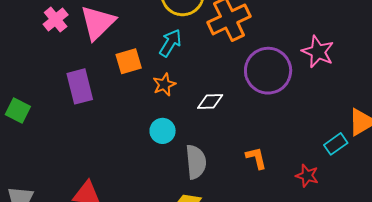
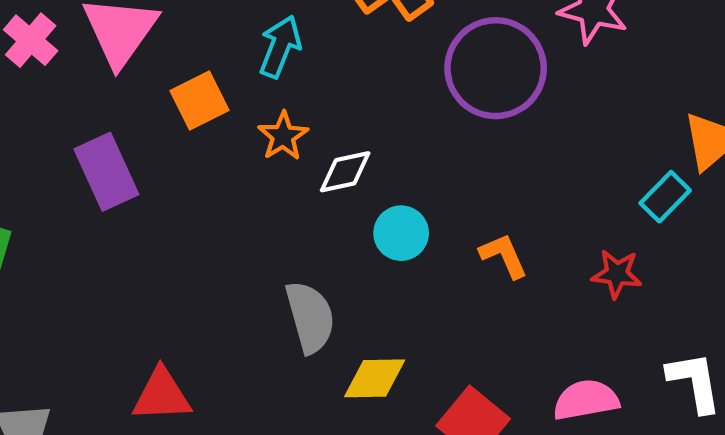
white diamond: (210, 101) -> (345, 172), moved
cyan circle: (163, 131) -> (401, 233), moved
gray semicircle: (196, 162) -> (310, 317), moved

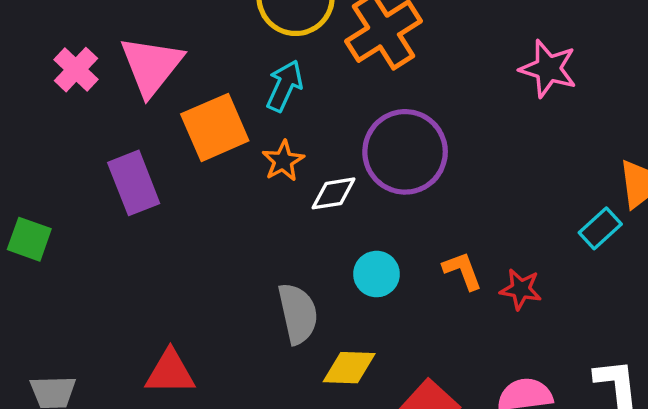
purple circle: (496, 68) -> (405, 152), moved
orange square: (200, 101) -> (215, 127), size x1.4
cyan circle: (401, 233) -> (376, 274), moved
red star: (617, 274) -> (521, 289), moved

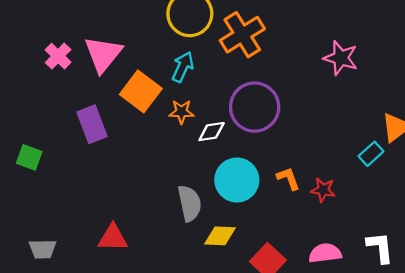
orange square: (215, 127) -> (141, 91), turned -30
orange star: (283, 161) -> (181, 112), turned 30
cyan circle: (376, 274) -> (237, 180), size x1.6

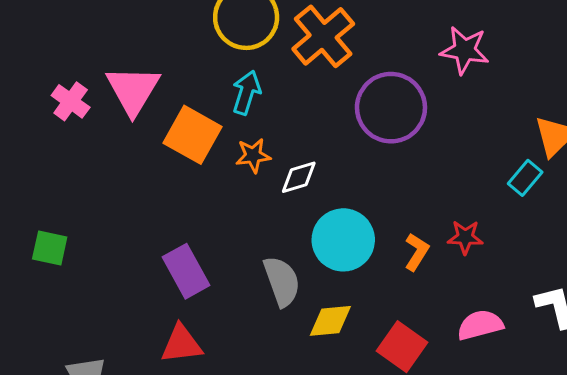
purple circle: (255, 107) -> (391, 108), moved
purple rectangle: (92, 124) -> (186, 271), moved
orange L-shape: (288, 178) -> (417, 252), moved, turned 60

